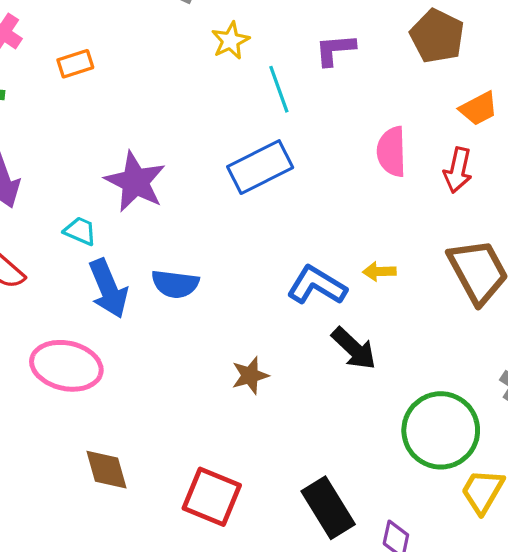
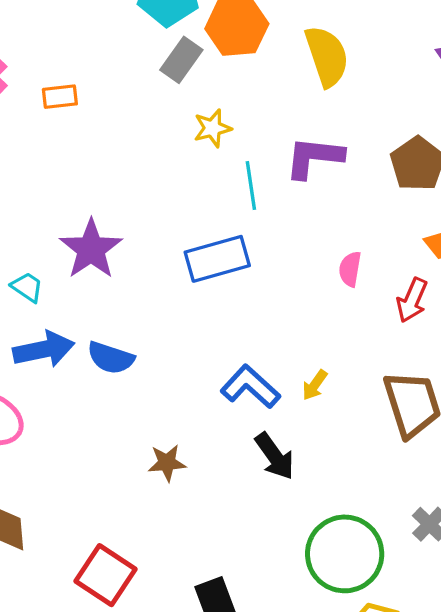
purple L-shape: (335, 50) -> (314, 157), size x1.4
orange rectangle: (75, 64) -> (60, 97), moved
pink semicircle: (392, 152) -> (350, 269), size x0.7
yellow arrow: (379, 271) -> (315, 385), turned -64
blue arrow: (108, 289) -> (44, 349), turned -90

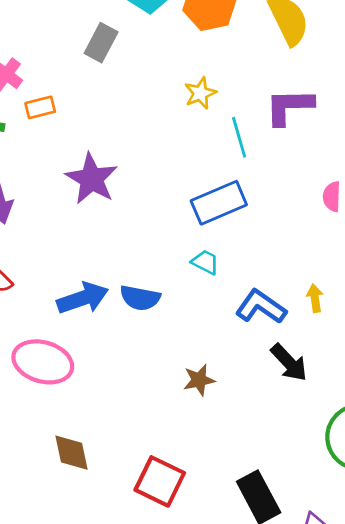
gray rectangle: (181, 60) -> (101, 43), moved
orange rectangle: (60, 97) -> (40, 107), moved
purple star: (91, 249) -> (92, 179), moved
cyan trapezoid: (27, 287) -> (205, 262), moved
yellow arrow: (315, 385) -> (315, 298), turned 144

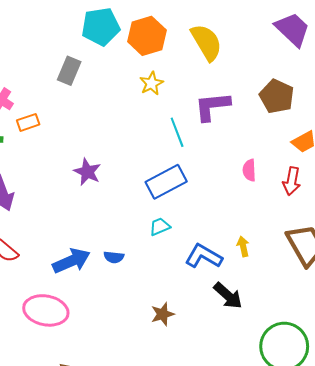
yellow star: (200, 93) -> (151, 83), moved
purple star: (92, 179) -> (87, 172), moved, size x0.7
cyan trapezoid: (205, 262) -> (160, 227), turned -45
blue semicircle: (140, 298) -> (114, 257), size x0.7

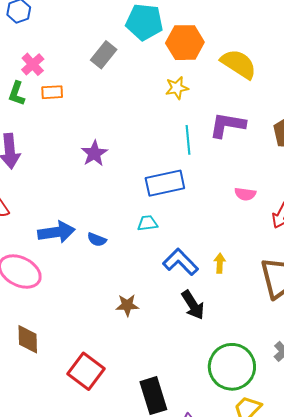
yellow semicircle: (206, 42) -> (239, 64), turned -42
pink semicircle: (249, 170) -> (245, 194), turned -95

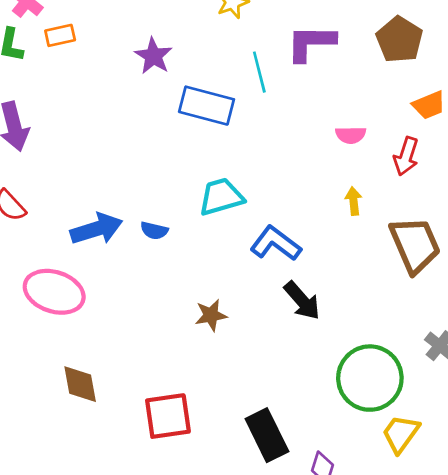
purple star: (94, 153) -> (153, 56), moved
blue rectangle: (165, 183) -> (207, 106), moved, turned 36
cyan trapezoid: (147, 223) -> (221, 197), size x1.6
yellow arrow: (220, 263) -> (354, 201), moved
red square: (86, 371) -> (168, 416), turned -36

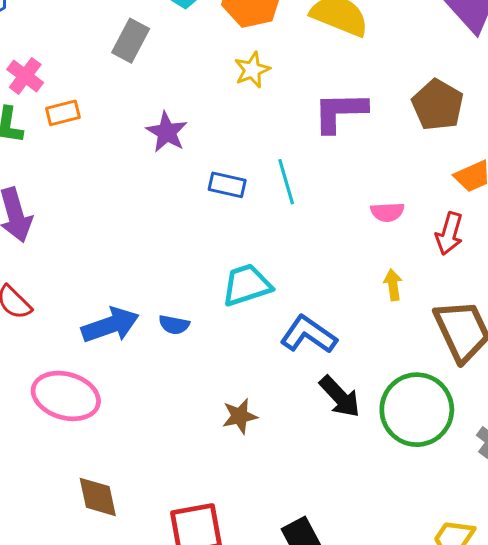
cyan line: (259, 72) -> (286, 182), moved
blue rectangle: (207, 106) -> (227, 185), size x0.6
green circle: (370, 378) -> (417, 410), moved

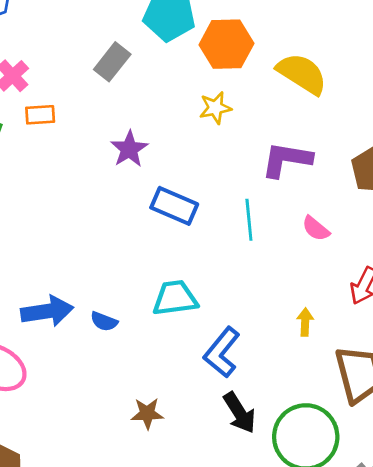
cyan line: (286, 182) -> (249, 220), moved
blue rectangle: (227, 185) -> (174, 206), size x1.4
pink semicircle: (387, 212) -> (316, 229), moved, turned 32
blue L-shape: (308, 335) -> (222, 352), turned -96

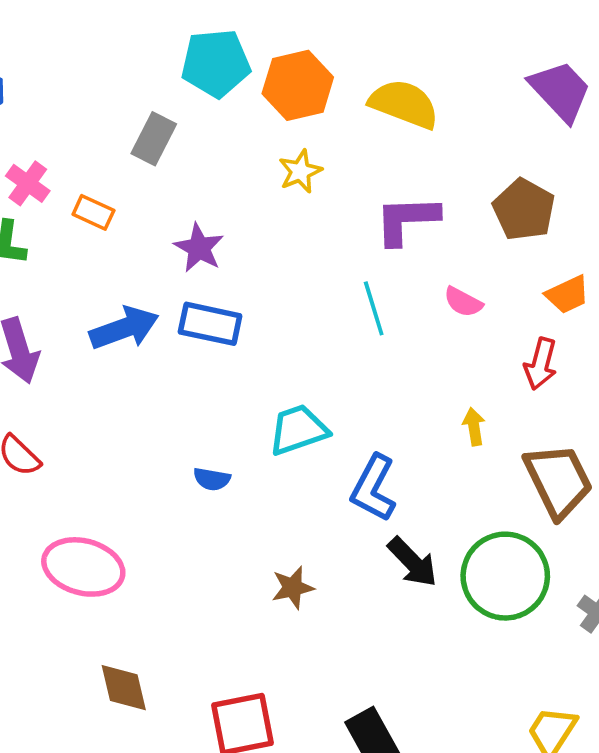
orange rectangle: (40, 115) -> (93, 212), moved, turned 40
blue rectangle: (174, 206) -> (210, 324), moved
blue arrow: (47, 311) -> (124, 328), moved

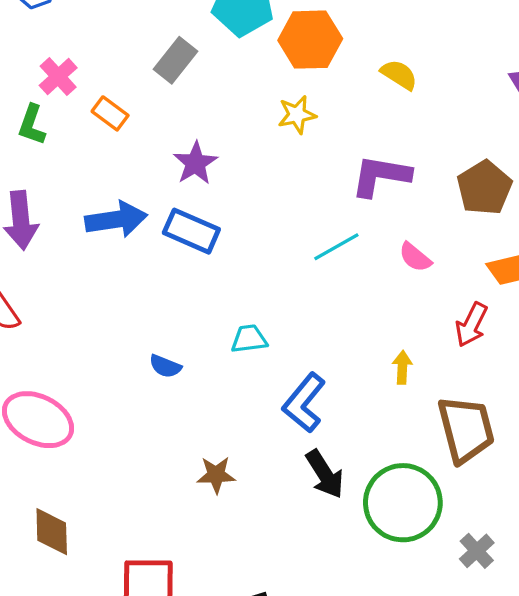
yellow semicircle: (404, 104) -> (399, 75), size x0.6
cyan line: (374, 308) -> (336, 247), turned 66
cyan trapezoid: (298, 430) -> (249, 339), size x0.7

